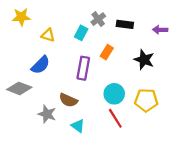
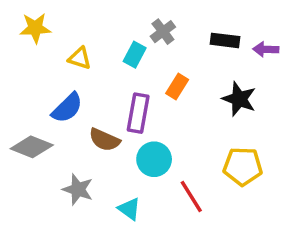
black rectangle: (125, 24) -> (225, 40), moved
cyan circle: (114, 94) -> (154, 159), moved
brown semicircle: (68, 100) -> (104, 140), moved

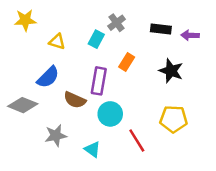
gray star: (78, 189) -> (56, 135), turned -30

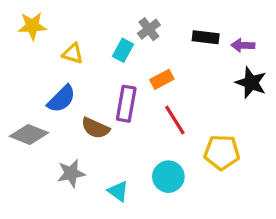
orange rectangle: (127, 62) -> (162, 79), turned 30
black star: (171, 71) -> (251, 83), moved
cyan circle: (110, 114) -> (168, 177), moved
red line: (137, 141) -> (175, 120), moved

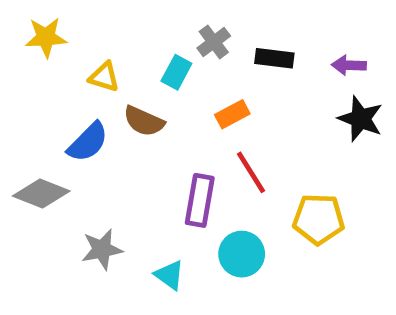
black rectangle: (206, 37) -> (274, 58), moved
purple rectangle: (126, 104) -> (200, 200), moved
brown semicircle: (95, 128) -> (144, 121), moved

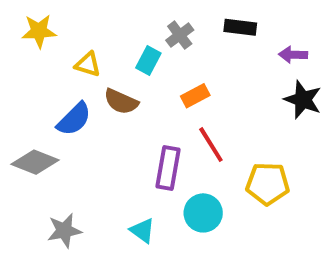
black rectangle: (274, 58) -> (240, 27), moved
gray star: (102, 249) -> (64, 231), moved

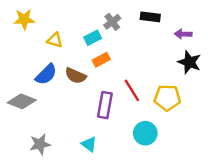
cyan rectangle: (148, 60) -> (93, 38), turned 35
orange rectangle: (195, 96) -> (101, 60), moved
brown semicircle: (121, 102) -> (76, 76), moved
yellow pentagon: (268, 184) -> (167, 98), moved
cyan circle: (203, 213) -> (145, 133), moved

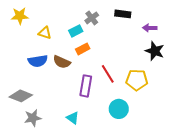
blue semicircle: (46, 74) -> (38, 61), turned 36
gray diamond: (22, 101) -> (21, 96), moved

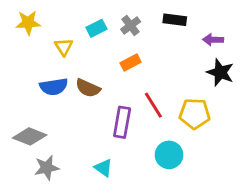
cyan rectangle: (76, 31) -> (96, 28), moved
yellow triangle: (45, 33) -> (64, 47), turned 40
orange rectangle: (83, 49) -> (131, 62), moved

